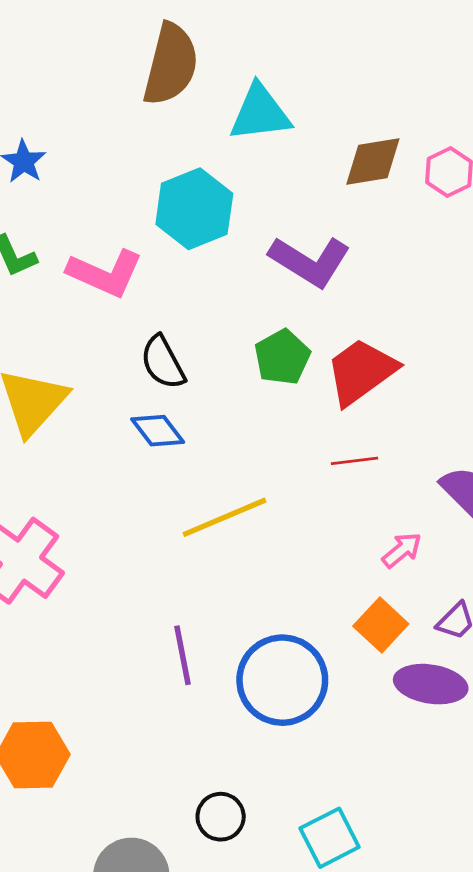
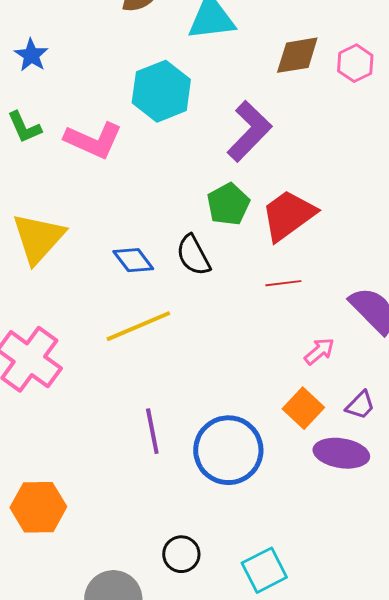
purple L-shape: (310, 261) -> (249, 131), turned -78
black semicircle: (163, 362) -> (193, 255), moved
yellow line: (225, 517) -> (138, 326), moved

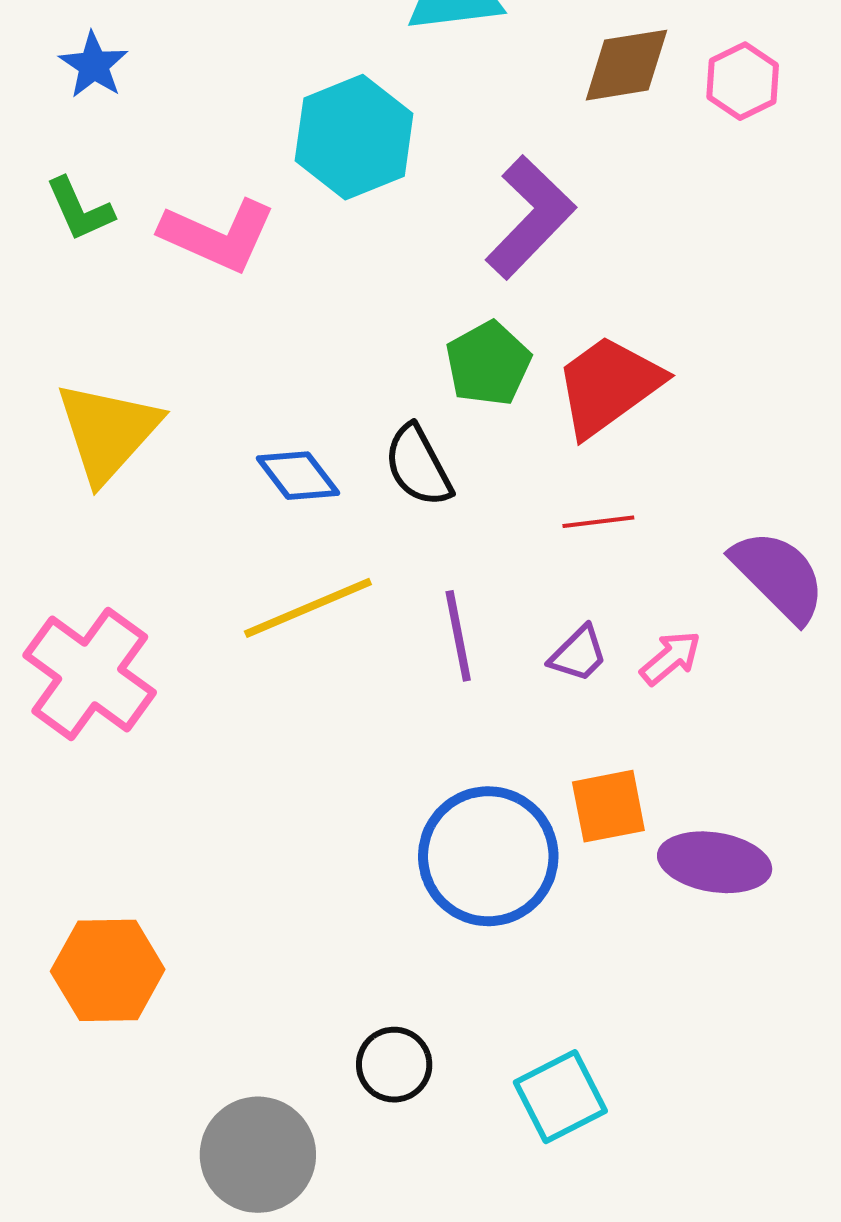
purple trapezoid: (360, 405) -> (578, 654), moved
orange square: (303, 408) -> (608, 806), moved, turned 36
purple line: (152, 431) -> (458, 636), moved

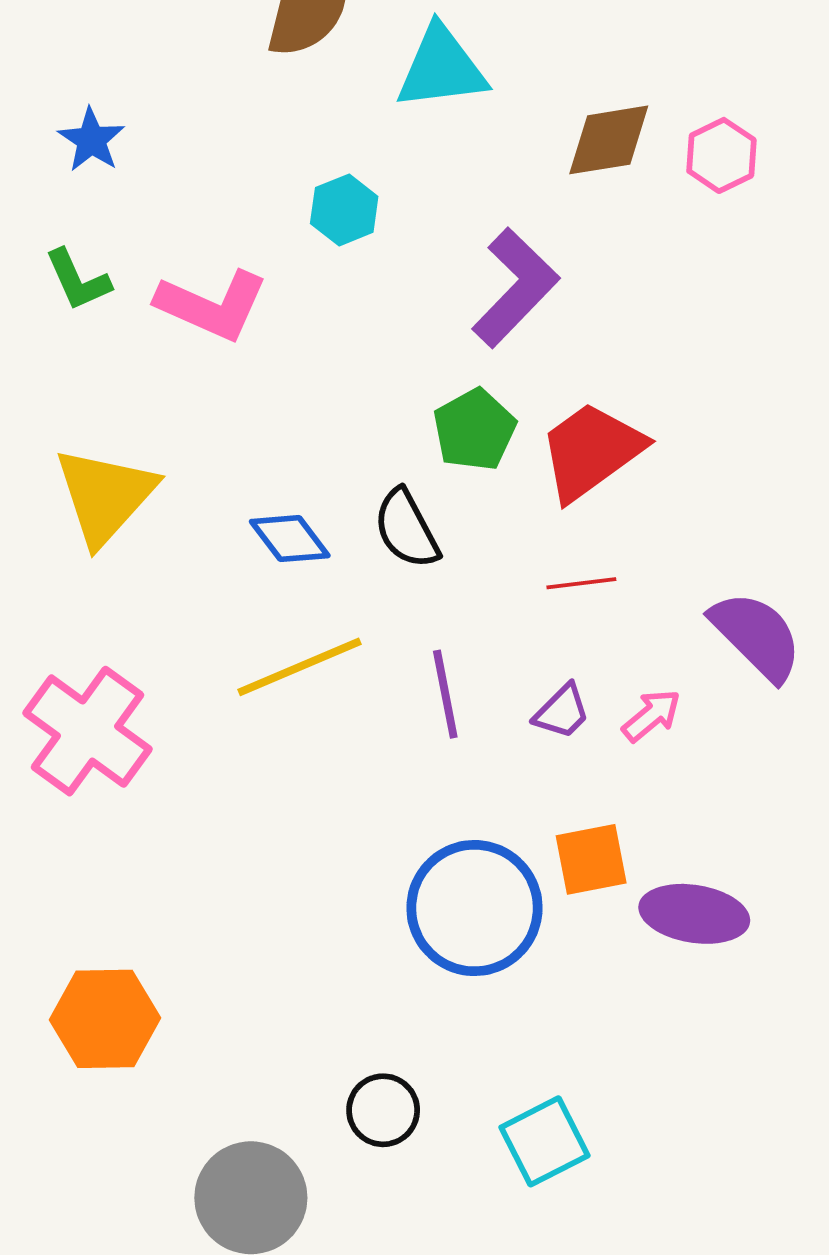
cyan hexagon: (354, 137) -> (344, 210), size x0.6

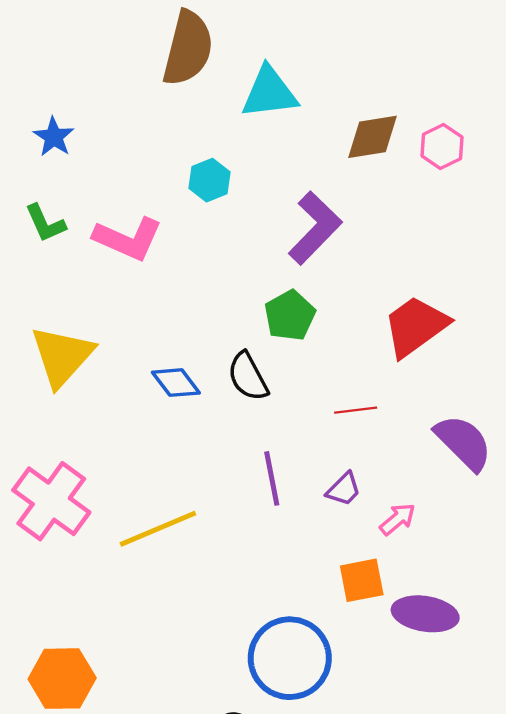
red trapezoid: (591, 451) -> (416, 326), moved
yellow line: (299, 667) -> (158, 529), moved
pink arrow: (651, 716) -> (398, 519), moved
blue circle: (474, 908) -> (290, 658), moved

